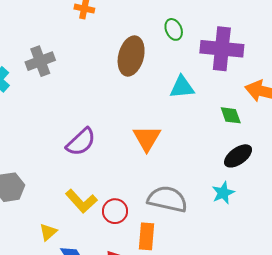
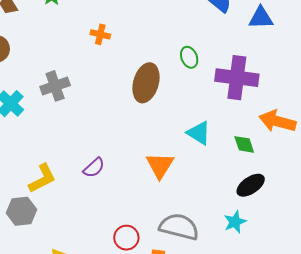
cyan triangle: (182, 87) -> (199, 133), moved, turned 36
purple semicircle: (81, 142) -> (94, 168), size x0.7
yellow L-shape: (81, 201) -> (42, 178), moved, turned -76

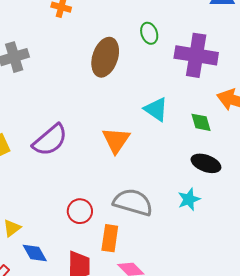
purple semicircle: (94, 168) -> (50, 140), size x1.6
black ellipse: (251, 185) -> (206, 163), turned 52

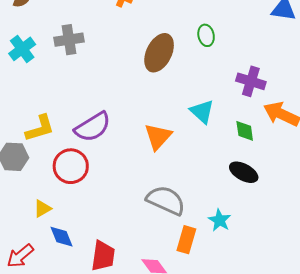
purple cross: (196, 55) -> (251, 81), moved, size x0.7
cyan star: (189, 199) -> (220, 220), moved, turned -30
red circle: (80, 211) -> (71, 166), moved, size x1.4
orange rectangle: (110, 238) -> (186, 240), moved

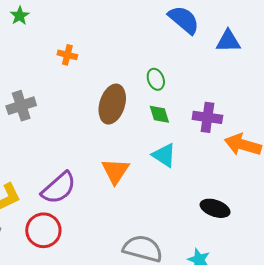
green diamond: (245, 131) -> (159, 114), moved
orange triangle: (158, 136) -> (115, 171), moved

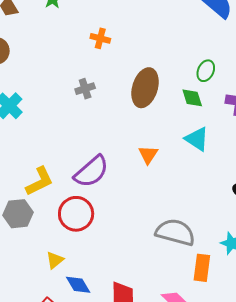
green ellipse: (156, 79) -> (206, 71), moved, turned 45
gray cross: (21, 106) -> (85, 89), moved, size x0.7
orange triangle: (115, 171) -> (148, 155), size x0.7

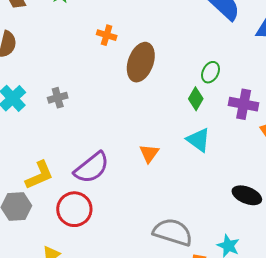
brown ellipse: (145, 88) -> (141, 62), moved
gray cross: (85, 89) -> (58, 98), moved
green diamond: (192, 98) -> (196, 99), turned 45

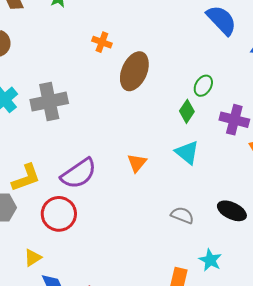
gray cross: (58, 98) -> (49, 102), size x1.8
gray semicircle: (173, 232) -> (182, 215), moved, size x0.6

